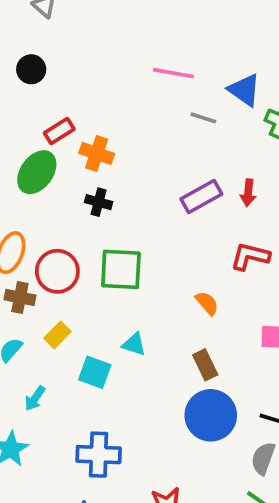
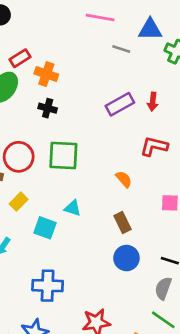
blue triangle: (244, 90) -> (150, 29), turned -35
blue circle: (211, 415) -> (126, 258), size x0.7

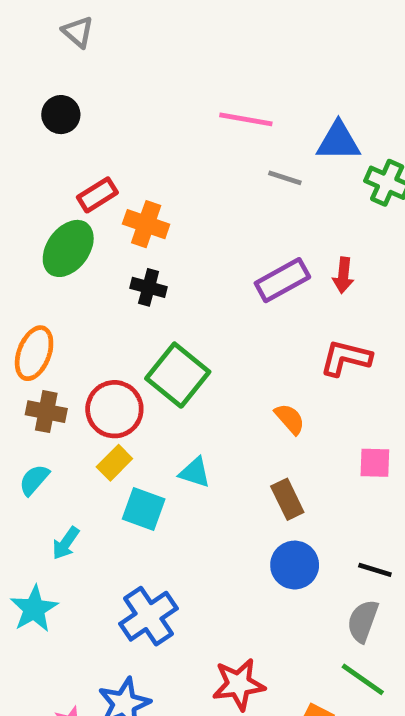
green square: (63, 156) -> (178, 375), turned 36
red circle: (19, 157) -> (114, 409), moved
yellow rectangle: (19, 202) -> (114, 463), moved
blue cross: (48, 286) -> (149, 616), turned -36

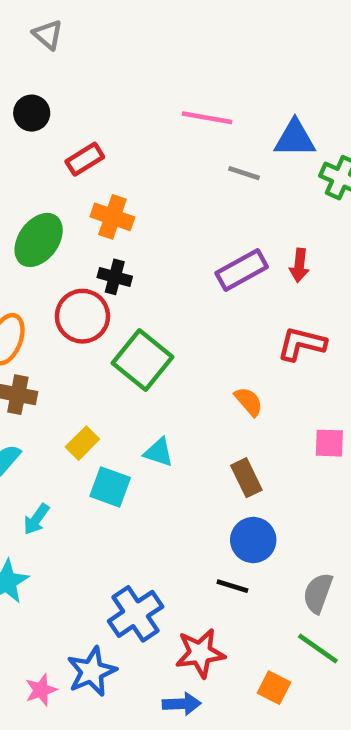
red rectangle: (97, 195) -> (85, 159), moved
red circle: (114, 409) -> (82, 316), moved
black line: (375, 570) -> (232, 586), moved
blue cross: (149, 616) -> (136, 614), moved

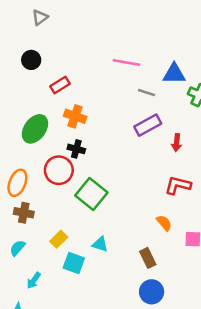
gray triangle: (48, 35) -> (40, 17), turned 42
purple rectangle: (242, 270) -> (148, 125), moved
orange semicircle: (249, 402) -> (164, 223), moved

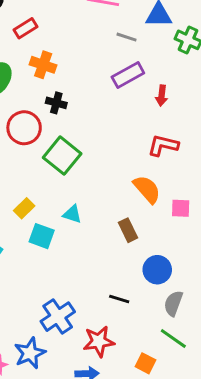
black cross: (76, 149) -> (56, 103), moved
orange semicircle: (164, 223) -> (147, 189), size x1.5
blue circle: (152, 292) -> (157, 270), moved

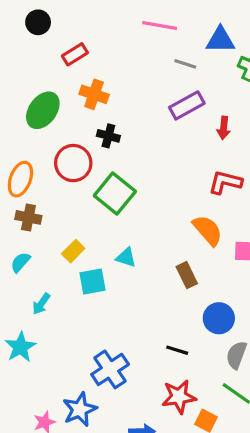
cyan square: (42, 236) -> (92, 281), turned -30
red star: (99, 341) -> (179, 397), moved

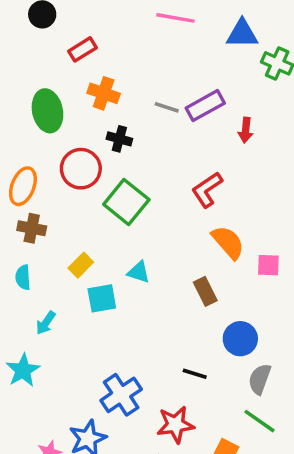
gray line: (185, 64) -> (167, 107), moved
green ellipse: (43, 110) -> (47, 111), turned -48
red L-shape: (225, 182) -> (207, 190), moved, turned -48
cyan semicircle: (20, 262) -> (23, 277), turned -45
red star: (179, 397) -> (175, 425), moved

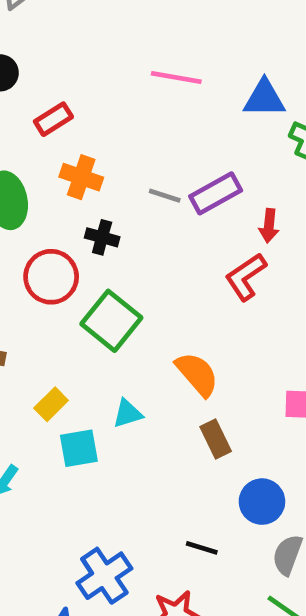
red L-shape: (207, 190) -> (246, 277), moved
orange semicircle: (228, 242) -> (197, 374), moved
cyan triangle: (139, 272) -> (128, 413), turned -35

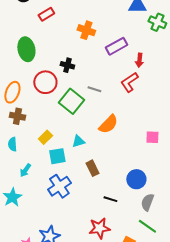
orange cross: (81, 177) -> (86, 30), moved
gray line: (165, 196) -> (94, 89), moved
orange semicircle: (197, 374) -> (108, 124), turned 85
brown rectangle: (216, 439) -> (92, 168), moved
blue cross: (104, 576) -> (59, 186), moved

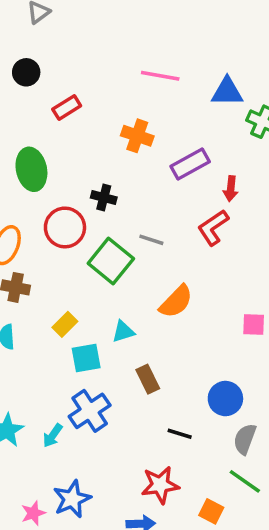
cyan arrow: (25, 170) -> (53, 436), moved

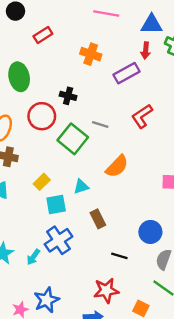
red arrow: (231, 189) -> (146, 51), moved

